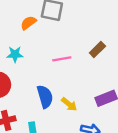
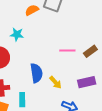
brown rectangle: (97, 49) -> (90, 51), moved
pink line: (62, 59) -> (67, 51), moved

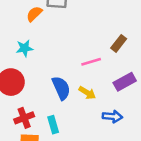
pink line: (67, 51) -> (91, 62), moved

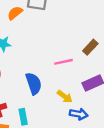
yellow arrow: (87, 93) -> (65, 96), moved

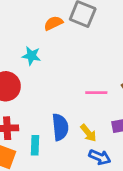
blue semicircle: (34, 84) -> (60, 127), moved

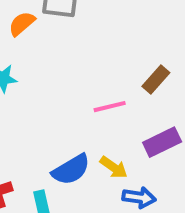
blue semicircle: (60, 127) -> (71, 170), turned 80

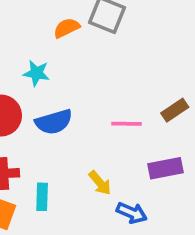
yellow arrow: (114, 167) -> (100, 183), moved
blue semicircle: (71, 170) -> (54, 122), moved

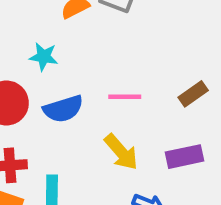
pink line: (126, 124) -> (125, 97), moved
yellow arrow: (100, 183) -> (121, 152), moved, size x1.4

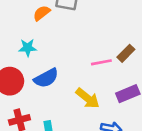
pink line: (125, 97) -> (101, 62), moved

